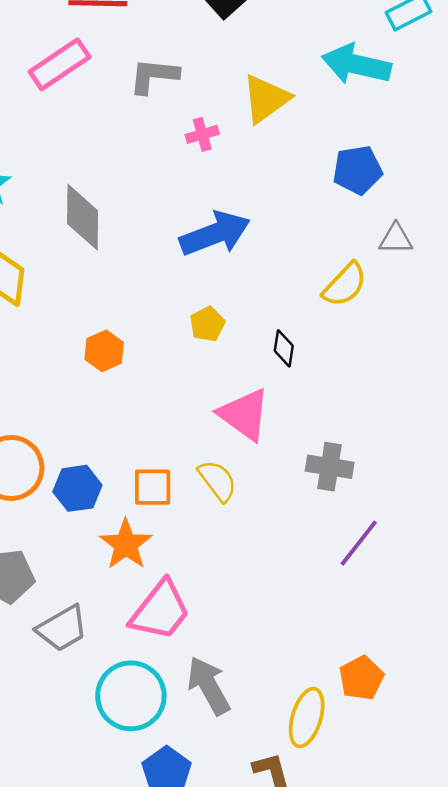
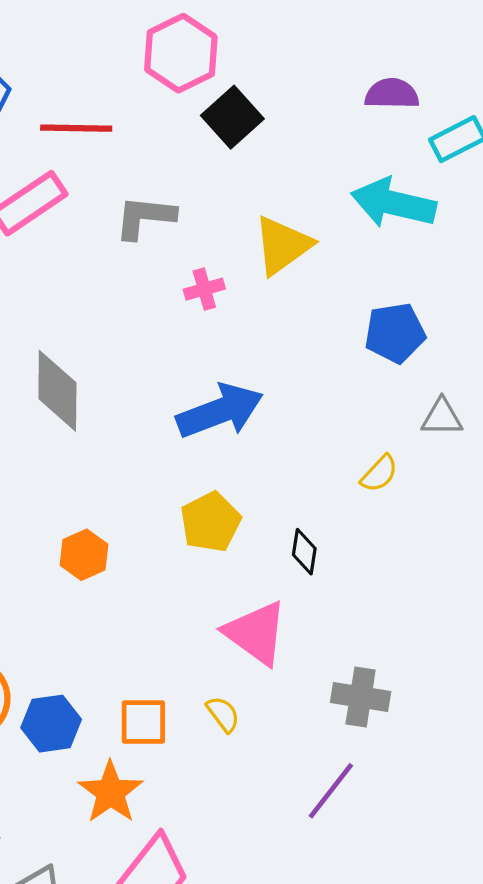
yellow semicircle: (345, 285) -> (379, 474), size x0.7
yellow pentagon: (207, 324) -> (211, 522), size x1.4
yellow semicircle: (217, 481) -> (223, 714), size x0.7
purple line: (359, 543) -> (331, 791), moved

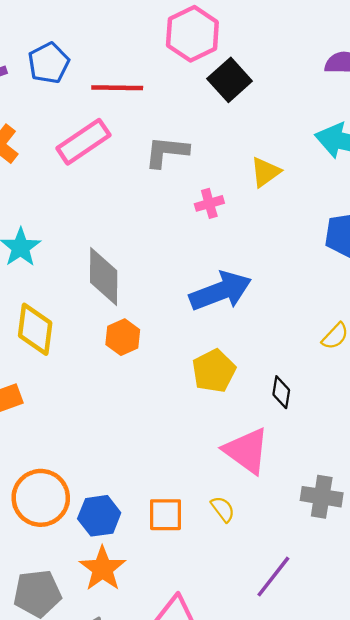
yellow triangle: (282, 245) -> (265, 172), size x0.7
orange hexagon: (84, 555) -> (123, 337), moved
purple line: (331, 791) -> (273, 577), moved
orange star: (111, 792) -> (103, 569), moved

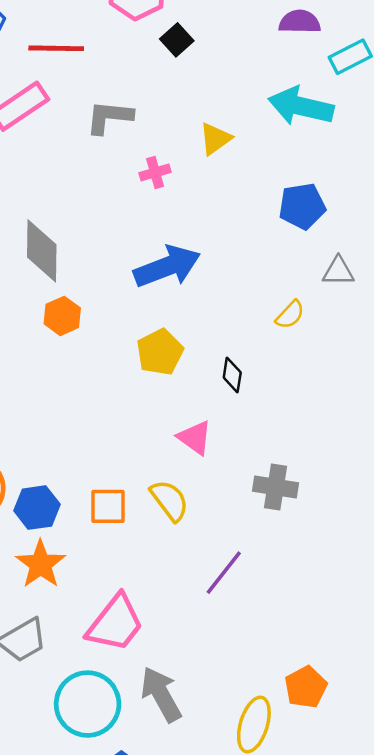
black square: (230, 80) -> (177, 40), size x0.7
pink triangle: (246, 451) -> (195, 438), size x0.7
yellow semicircle: (223, 509) -> (170, 500), size x1.5

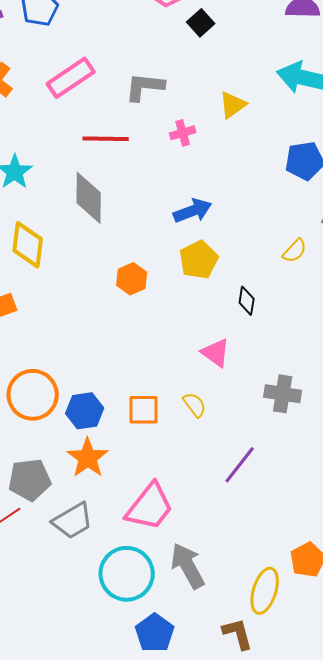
red line: (56, 48) -> (106, 139), moved
blue arrow: (167, 266) -> (193, 211), size x0.7
orange hexagon: (62, 316) -> (132, 279), moved
yellow pentagon: (160, 352) -> (199, 260), moved
yellow semicircle: (170, 500) -> (195, 405), size x0.7

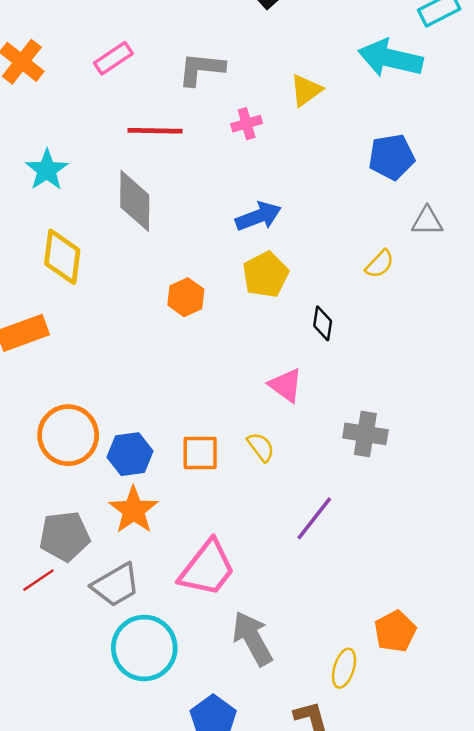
pink rectangle: (71, 78) -> (113, 58), size x0.7
cyan circle: (127, 574) -> (144, 648), moved
yellow ellipse: (265, 591) -> (344, 668), size x0.7

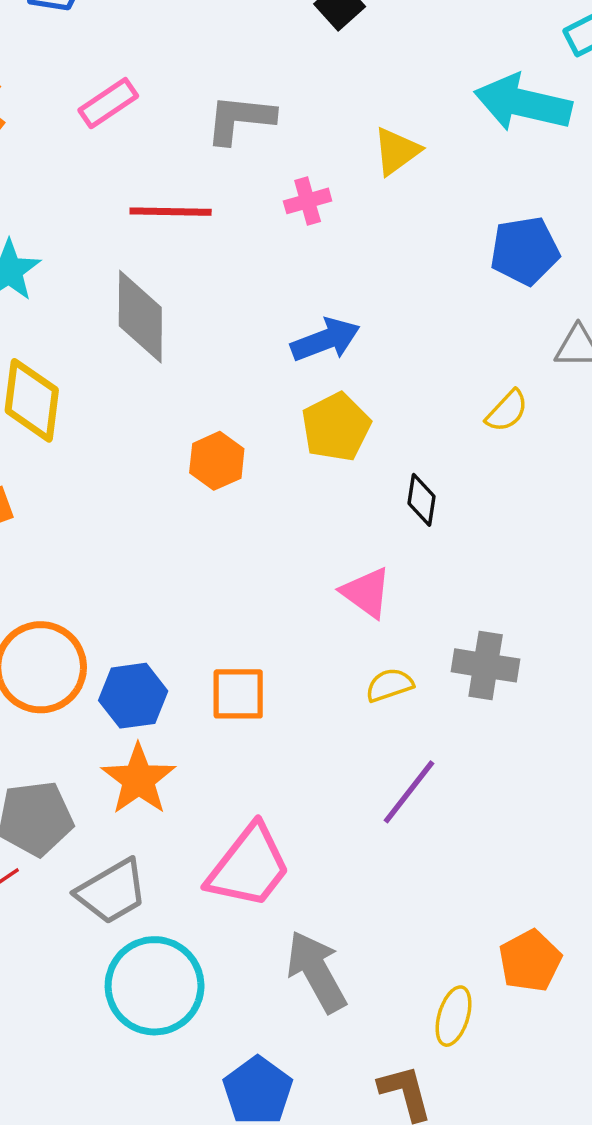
yellow semicircle: (261, 447) -> (389, 685), moved, turned -72

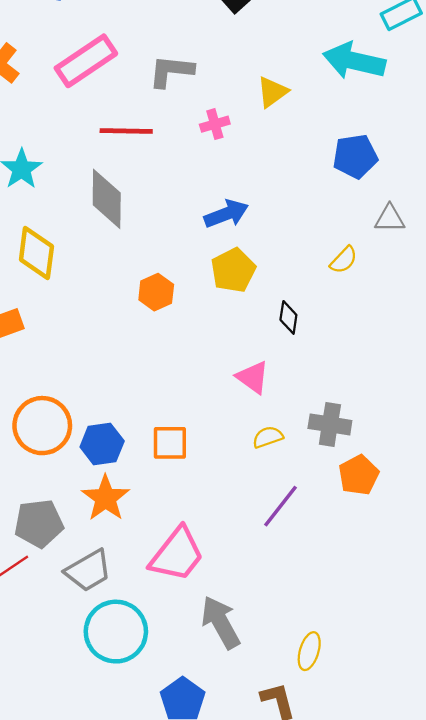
pink rectangle: (108, 103) -> (86, 61), size x1.6
orange pentagon: (530, 961) -> (359, 475), moved

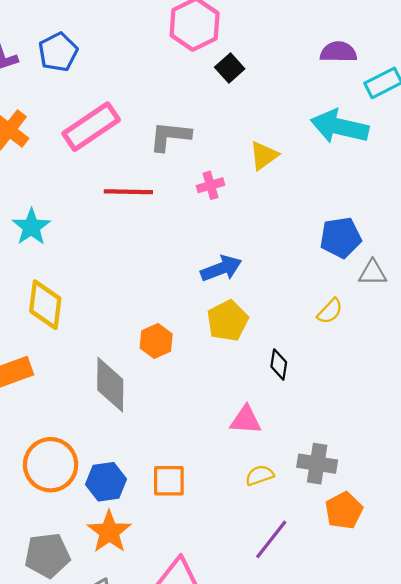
blue pentagon: (355, 156) -> (341, 238), moved
gray diamond: (107, 199) -> (110, 385), moved
pink triangle: (253, 377) -> (246, 420), turned -32

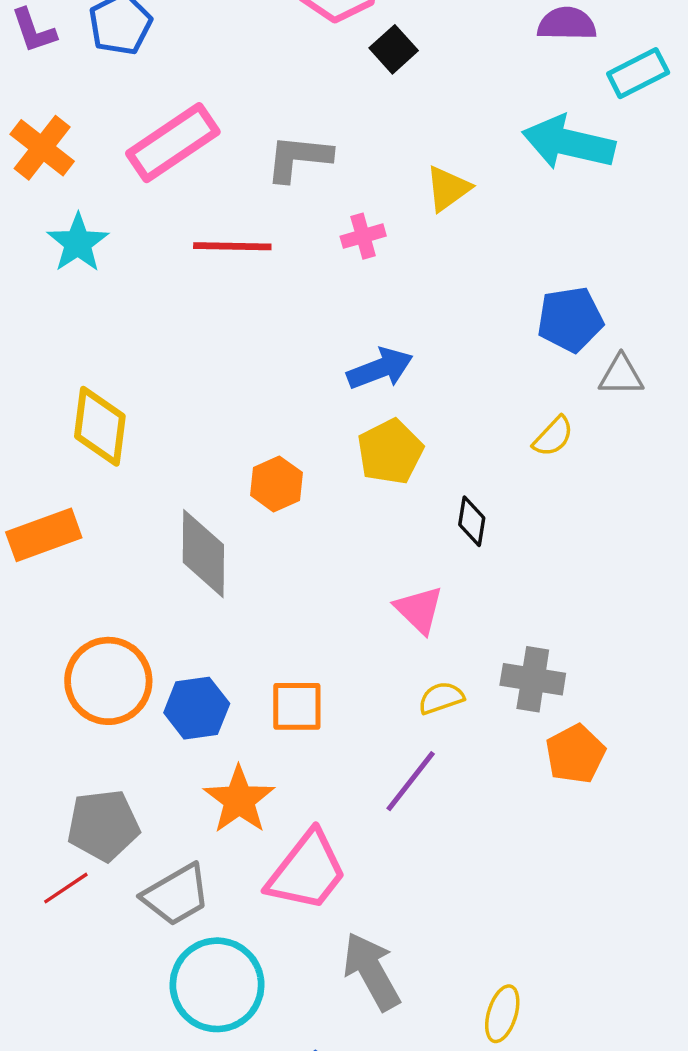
cyan star: (31, 227) -> (78, 243), moved
pink triangle: (246, 420) -> (419, 610), turned 40
orange star: (109, 532) -> (239, 800), moved
purple line: (271, 539) -> (411, 781), moved

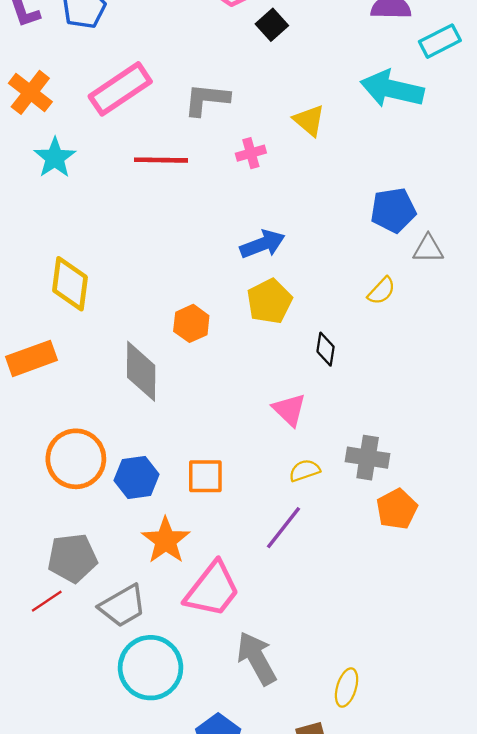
yellow triangle: (448, 189) -> (309, 120), turned -44

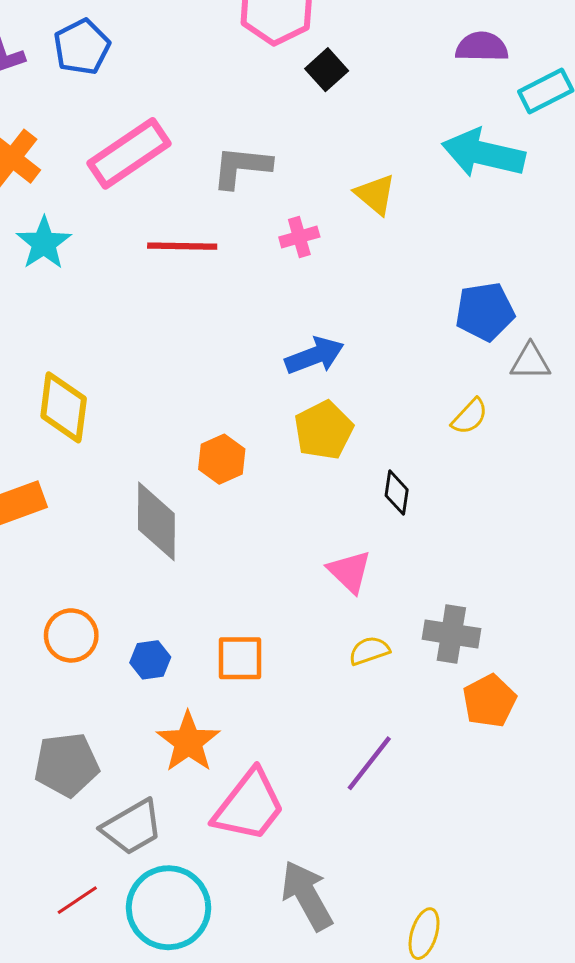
orange circle: (76, 459) -> (71, 635), size x0.7
blue hexagon: (137, 477) -> (150, 660), size x0.7
purple line: (284, 528) -> (369, 763), moved
red line: (47, 601) -> (77, 900), moved

